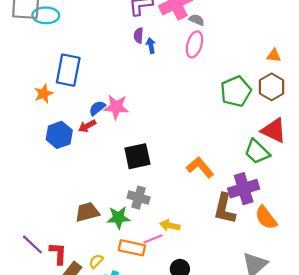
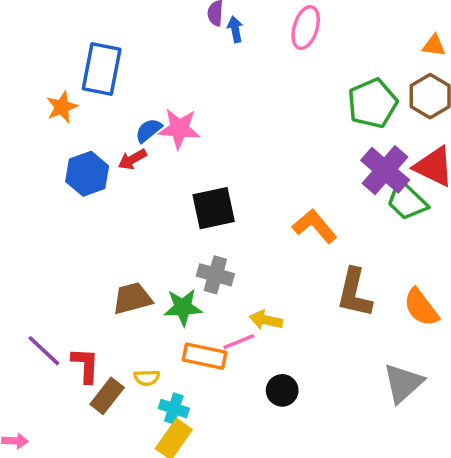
purple cross: (244, 189) -> (385, 170), moved, turned -32
yellow semicircle: (96, 261) -> (147, 378), turned -136

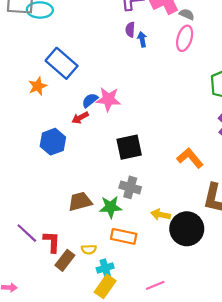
blue rectangle: (102, 69) -> (62, 63), turned -60
blue hexagon: (87, 174) -> (53, 142), moved
pink line: (239, 342) -> (155, 285), moved
black circle: (282, 390) -> (187, 229), moved, size x1.8
cyan cross: (174, 408) -> (105, 268), turned -35

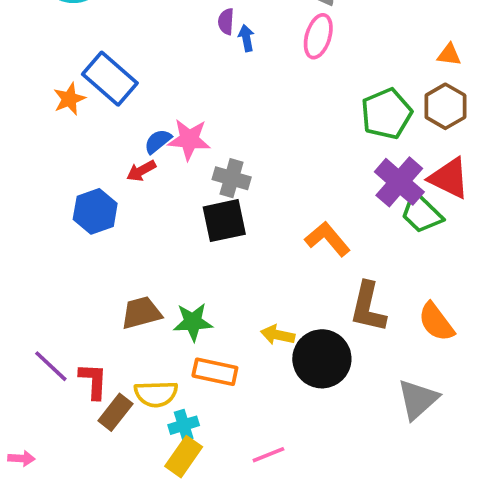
orange star: (38, 86) -> (69, 99), moved
gray cross: (130, 187) -> (232, 178), moved
yellow semicircle: (89, 249) -> (156, 394), size x1.6

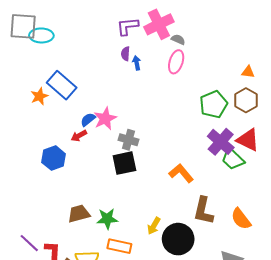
pink star: (189, 139) -> (105, 119), turned -30
yellow arrow: (278, 335) -> (154, 226), turned -72

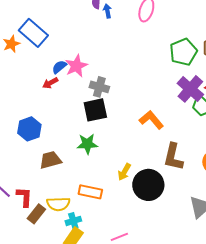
blue hexagon: (54, 158) -> (29, 129), moved
green star: (107, 219) -> (87, 144), moved

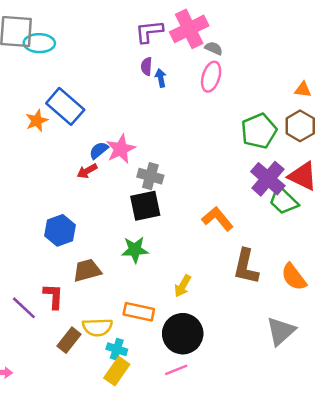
black circle: (148, 185) -> (183, 334), moved
red L-shape: (24, 197) -> (54, 296), moved
cyan cross: (73, 221) -> (117, 349), turned 35

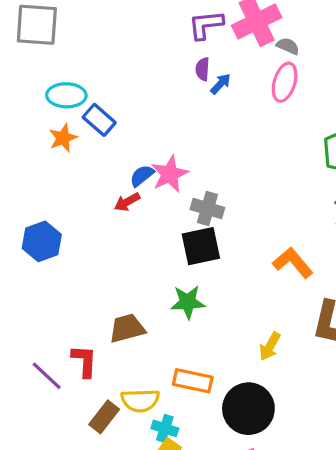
cyan ellipse: (39, 43) -> (66, 95), moved
blue arrow: (161, 78) -> (221, 84), turned 54
blue rectangle: (65, 106) -> (99, 120), size x0.7
blue hexagon: (60, 230) -> (42, 241), moved
yellow arrow: (183, 286) -> (270, 346), moved

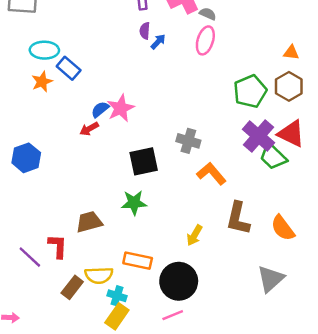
gray cross: (207, 208) -> (188, 141), moved

